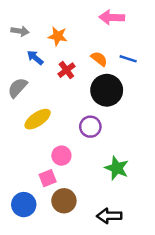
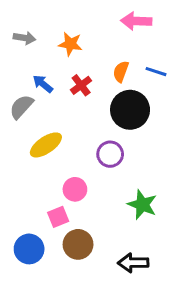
blue arrow: (35, 58) -> (43, 84), moved
orange semicircle: (99, 59) -> (121, 72), turned -108

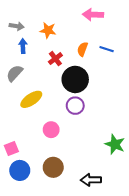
blue arrow: (43, 84) -> (23, 46), moved, turned 48
black circle: (130, 110) -> (75, 79), moved
green star: (142, 205) -> (115, 144), moved
pink square: (58, 217) -> (11, 148), moved

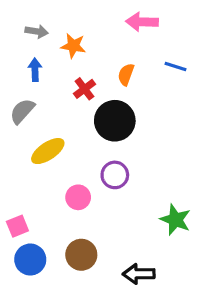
gray arrow: (17, 26) -> (37, 31), moved
blue line: (107, 49) -> (175, 66), moved
purple circle: (75, 106) -> (115, 175), moved

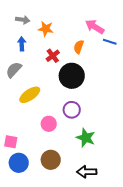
pink arrow: (142, 22) -> (95, 27), moved, turned 30
green star: (175, 220) -> (86, 138), moved
pink square: (17, 226) -> (11, 142), turned 32

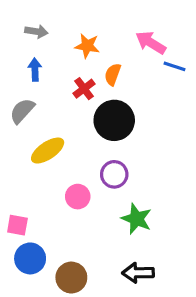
orange star: (46, 29) -> (87, 46), moved
orange semicircle: (79, 47) -> (113, 74), moved
brown circle: (51, 160) -> (71, 278), moved

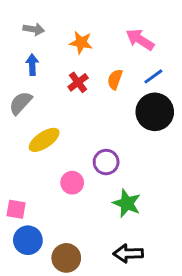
blue line: (175, 66) -> (153, 76), moved, turned -54
orange semicircle: (113, 74) -> (115, 79), moved
black circle: (114, 120) -> (155, 112), moved

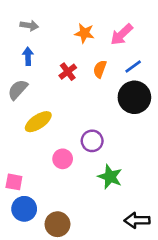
pink arrow: (140, 40) -> (122, 34), turned -75
orange star: (81, 43) -> (84, 33), moved
black arrow: (128, 253) -> (137, 220), moved

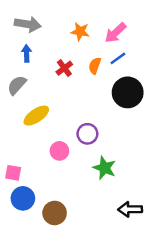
gray arrow: (29, 25) -> (28, 24), size x1.5
blue line: (133, 67) -> (118, 58), moved

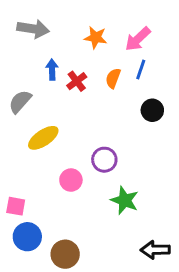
blue arrow: (27, 53) -> (52, 70), moved
blue line: (118, 58) -> (141, 70), turned -35
black circle: (128, 92) -> (152, 110), size x0.6

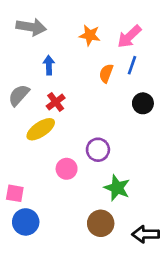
red cross: (77, 81) -> (56, 102), moved
brown circle: (65, 254) -> (101, 223), moved

